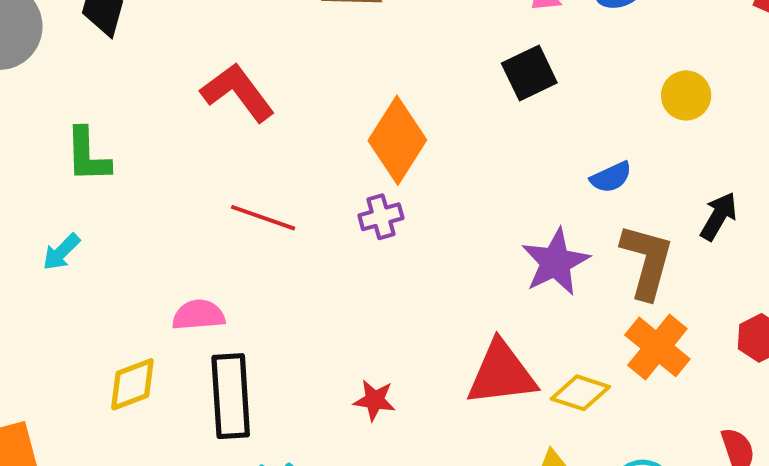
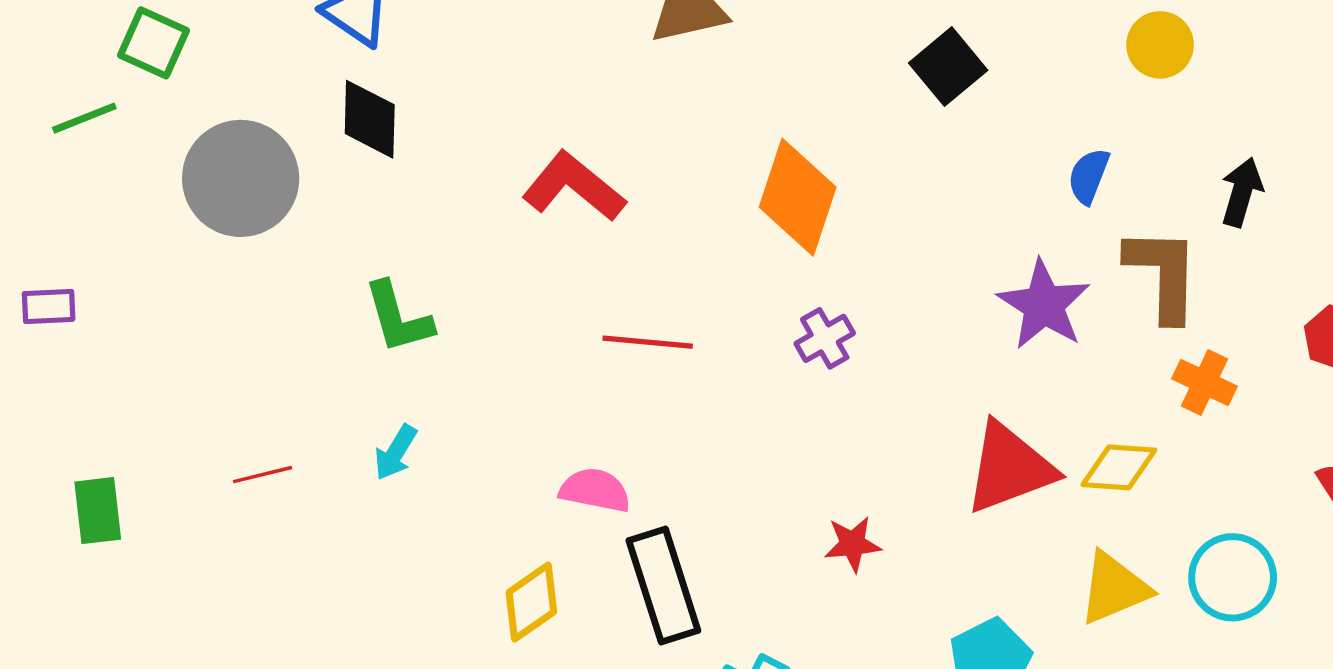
blue semicircle: (611, 177) -> (1089, 176), turned 150
purple cross: (381, 217) -> (825, 338), moved
pink semicircle: (198, 315) -> (595, 490), turned 30
orange cross: (657, 347) -> (1205, 382), size x0.7

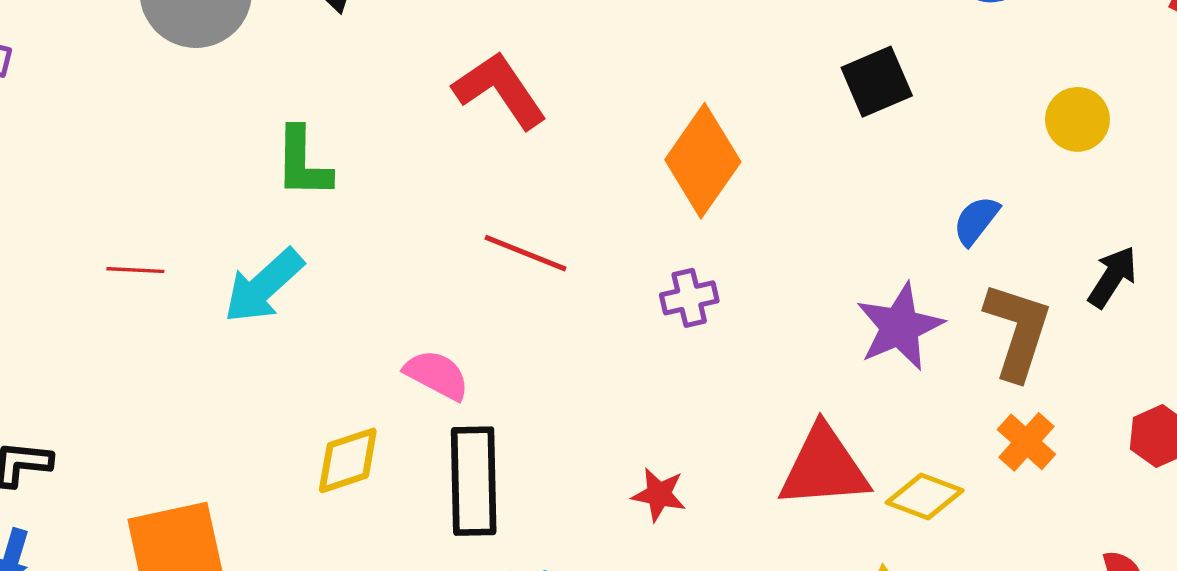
cyan arrow: (396, 452) -> (264, 286), size x1.6

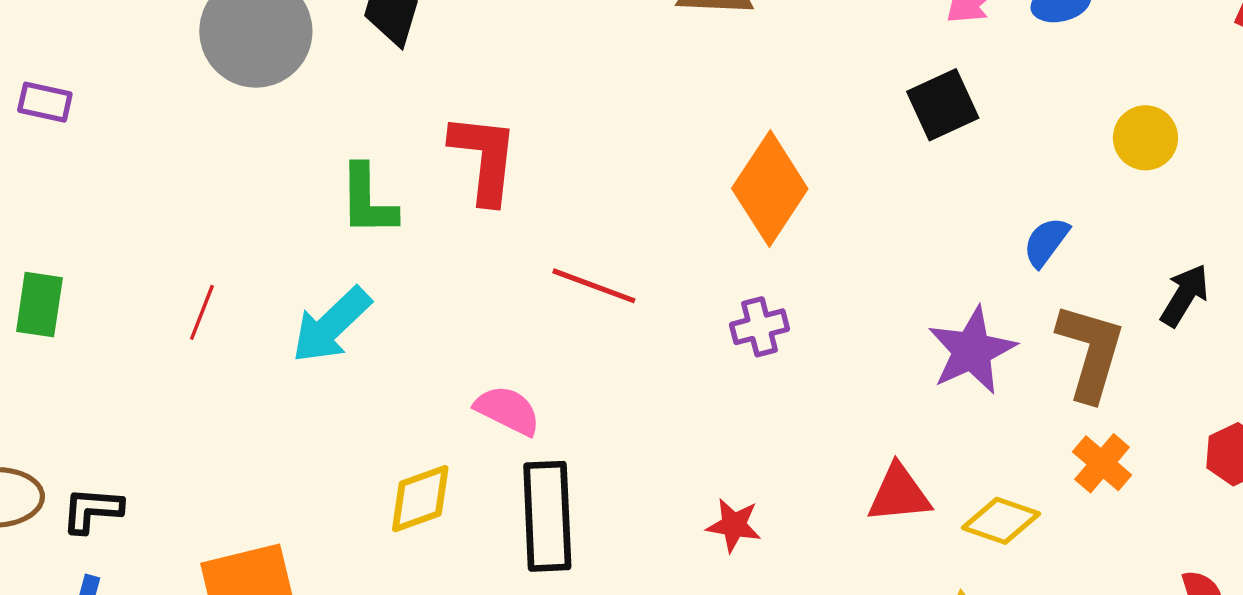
red L-shape: (500, 90) -> (484, 158), moved, turned 42
red line: (135, 270) -> (202, 312), turned -70
red triangle: (824, 467) -> (899, 494), size x0.7

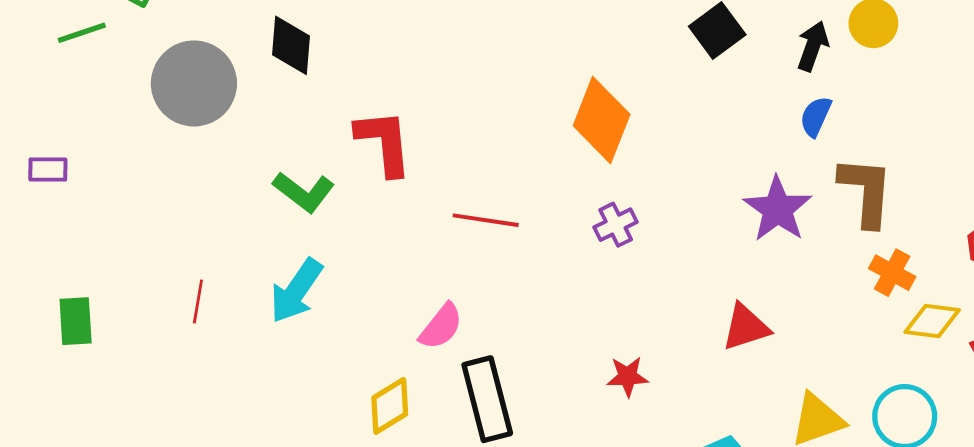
green L-shape: (368, 200) -> (304, 192), turned -40
black arrow: (1185, 295) -> (813, 46), moved
pink semicircle: (508, 410) -> (441, 326), turned 114
yellow diamond: (1001, 521) -> (932, 321), moved

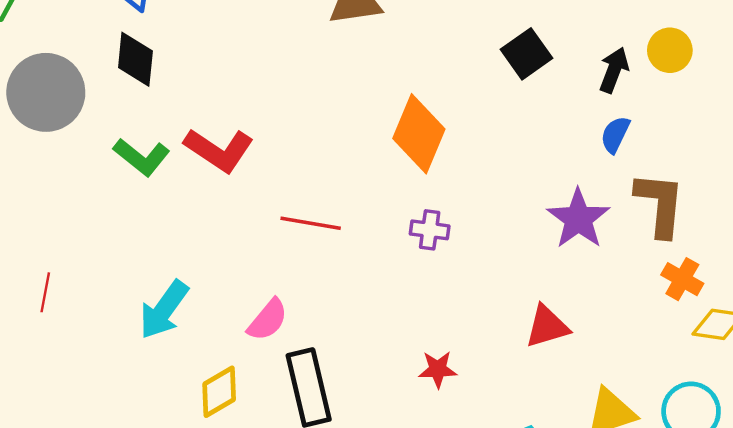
red L-shape: (384, 142) -> (219, 150), turned 128
green L-shape: (304, 192) -> (142, 157), moved
purple cross: (616, 225) -> (430, 230), turned 33
cyan arrow: (296, 291) -> (164, 310), moved

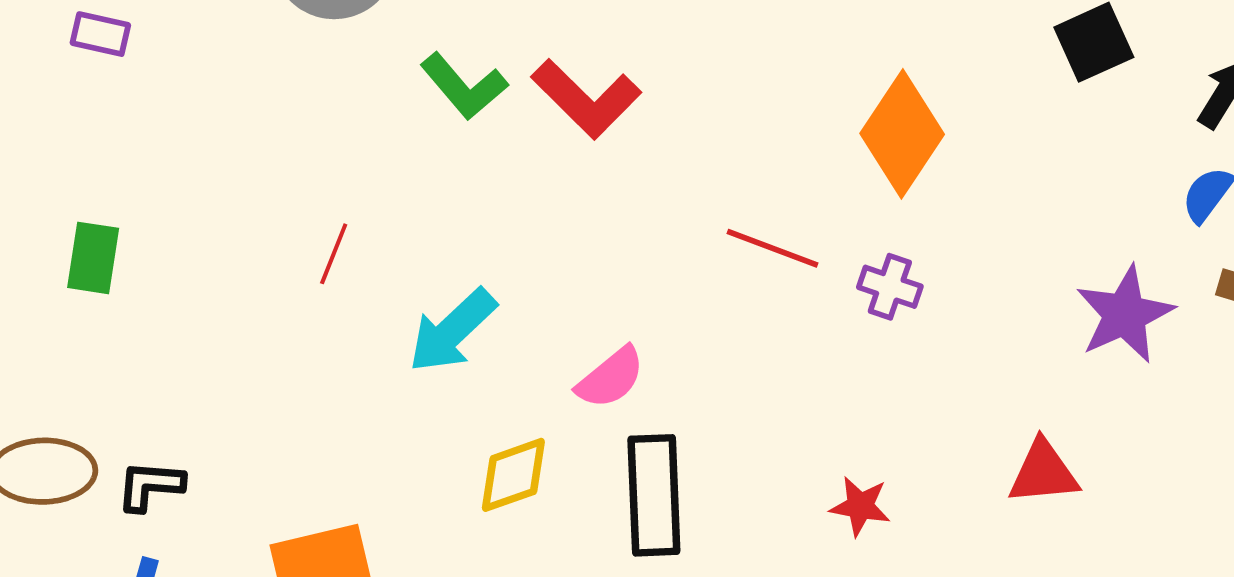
red line: (311, 223) -> (772, 248), moved
red line: (45, 292) -> (334, 254), moved

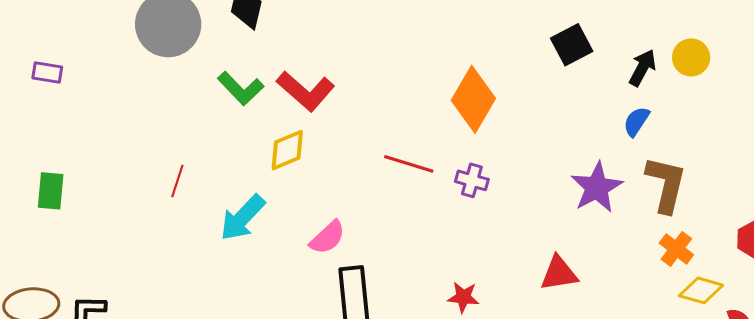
yellow diamond: (513, 475) -> (287, 150), moved

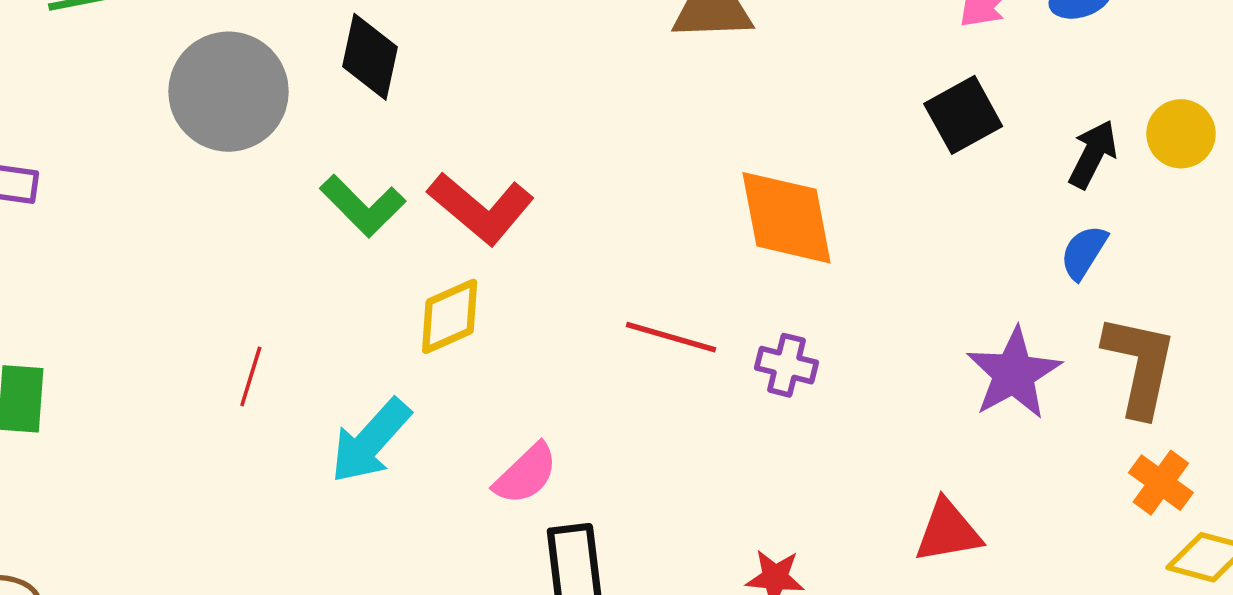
orange diamond: (473, 99) -> (786, 218), turned -40

